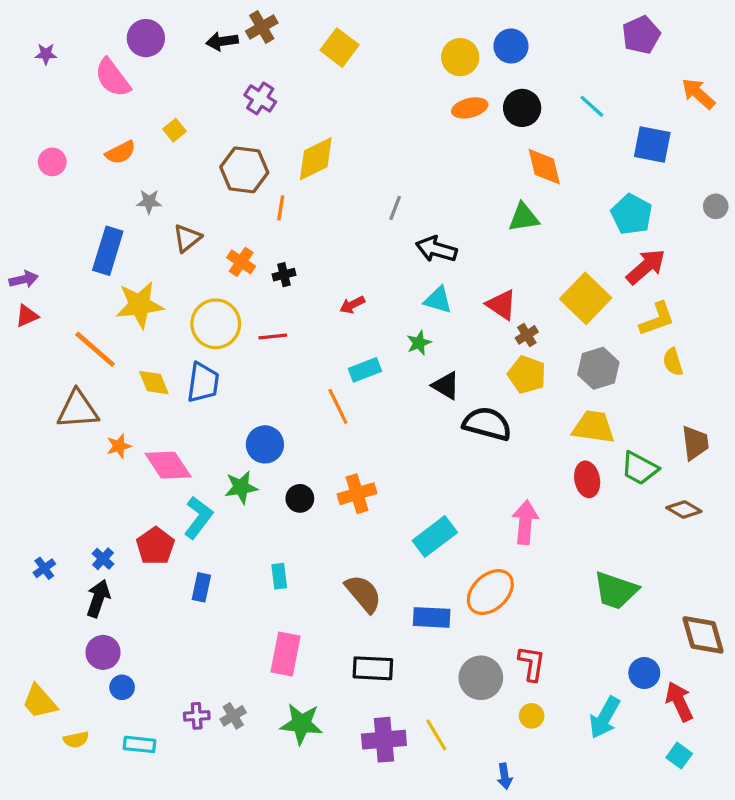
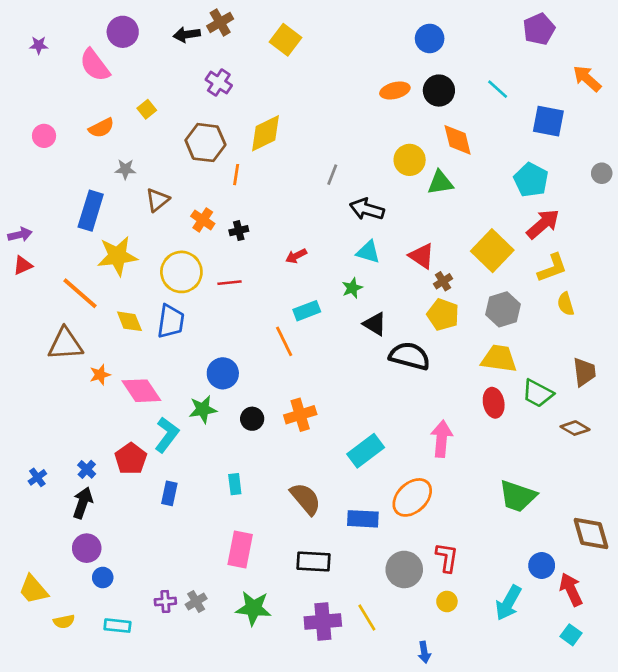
yellow circle: (460, 57) -> (410, 160), moved

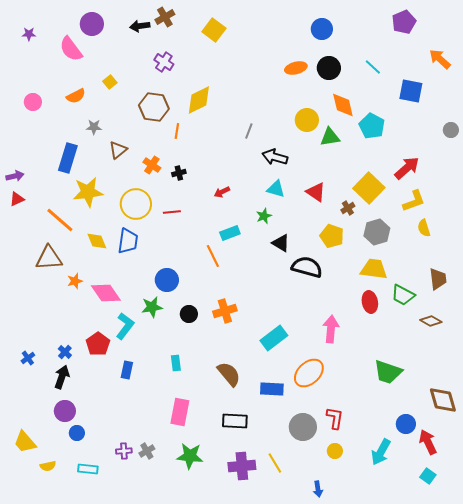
cyan pentagon: (531, 180) -> (372, 126), moved
brown cross: (443, 281) -> (348, 208), moved

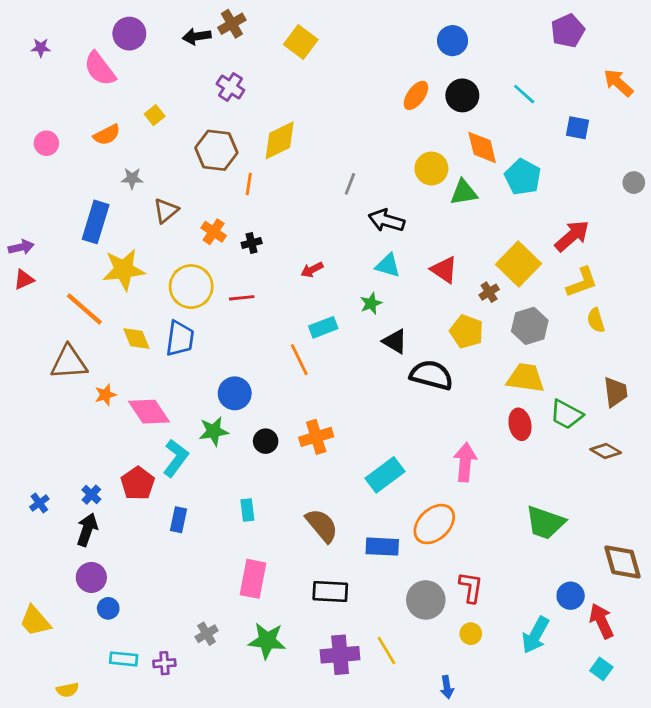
orange ellipse: (296, 68) -> (416, 95), turned -40
blue square: (411, 91) -> (578, 128), size x0.7
purple cross: (124, 451) -> (164, 663), moved
yellow semicircle: (48, 466) -> (67, 690), moved

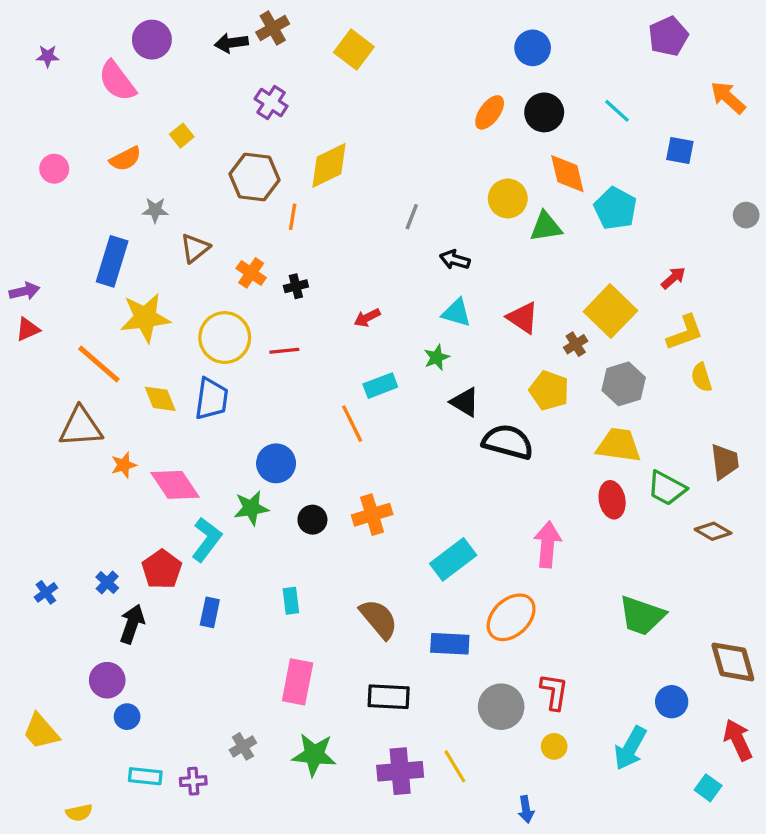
black arrow: (386, 220) -> (455, 260), size x0.7
red arrow: (572, 236) -> (673, 278), size x0.6
black arrow: (87, 530) -> (132, 624), moved
red arrow: (601, 621) -> (738, 740), moved

